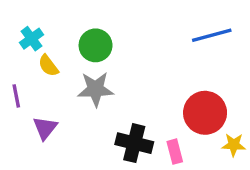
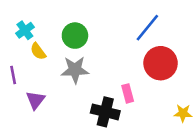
blue line: (212, 35) -> (147, 28), moved, turned -36
red circle: (205, 113) -> (161, 63), moved
pink rectangle: (175, 152) -> (128, 93), moved

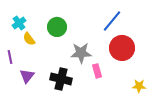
gray star: (75, 70) -> (81, 53), moved
black cross: (105, 112) -> (61, 79), moved

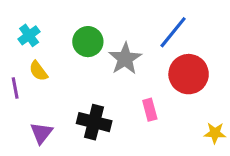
yellow semicircle: (29, 39) -> (38, 71), moved
gray star: (81, 53) -> (125, 59), moved, turned -30
purple triangle: (27, 76) -> (41, 133), moved

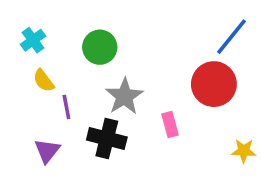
blue line: (173, 32) -> (231, 37), moved
gray star: (125, 59) -> (124, 96), moved
purple line: (15, 88) -> (66, 107), moved

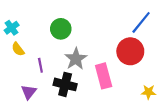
cyan cross: (33, 40) -> (12, 28), moved
yellow semicircle: (44, 81) -> (18, 49), moved
pink rectangle: (170, 124) -> (104, 76), size x1.6

